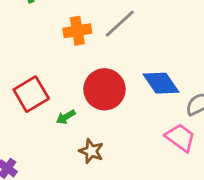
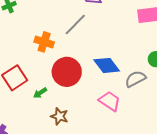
orange cross: (77, 31) -> (44, 42), moved, turned 30
pink trapezoid: (180, 138) -> (110, 101), moved

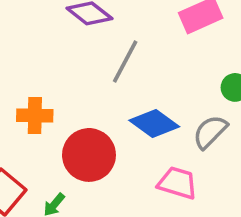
gray line: (75, 25) -> (125, 61), moved

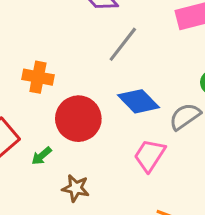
pink trapezoid: (177, 183) -> (150, 155), turned -84

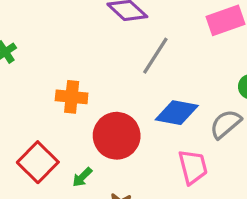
blue diamond: (139, 101) -> (177, 113), turned -30
pink trapezoid: (150, 155) -> (193, 167), turned 138

